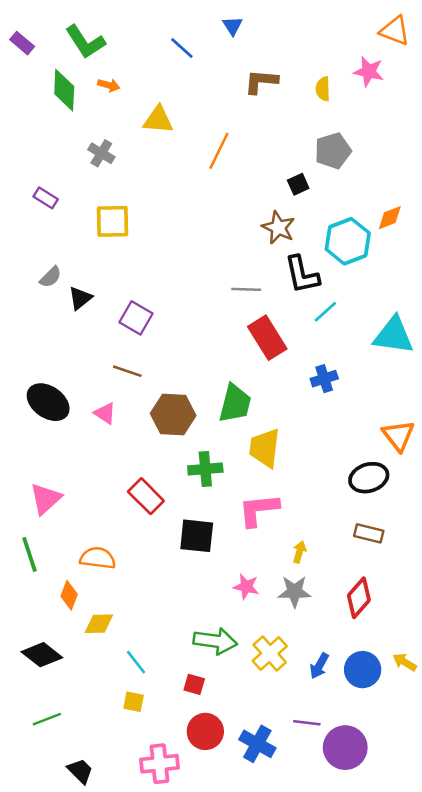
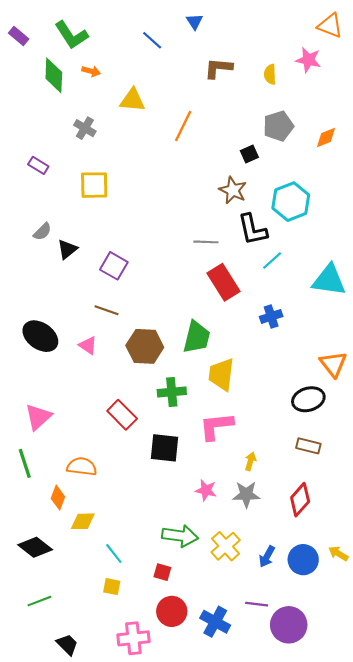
orange diamond: (390, 218) -> (326, 137), moved

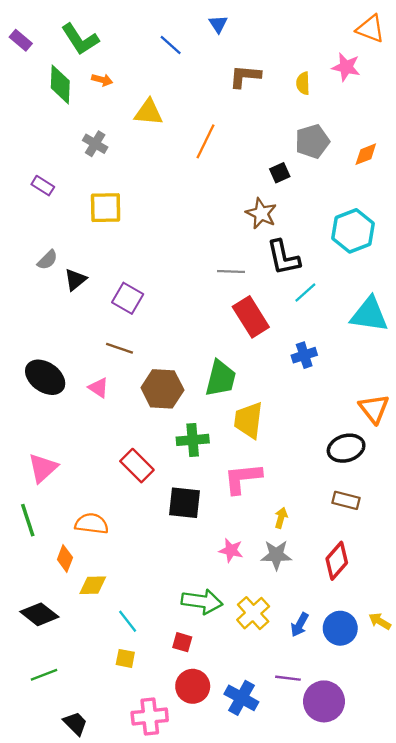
cyan hexagon: (291, 202) -> (353, 231), moved

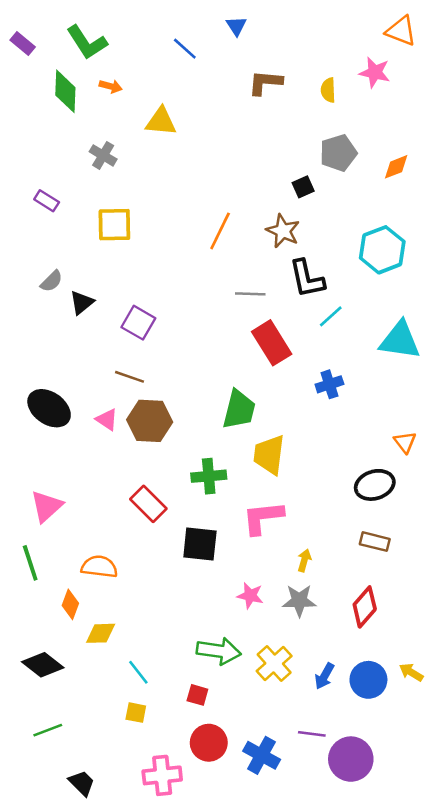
orange line: (205, 141) -> (220, 231), moved
brown hexagon: (162, 389) -> (150, 421), moved
orange triangle: (374, 409) -> (405, 442), size x0.7

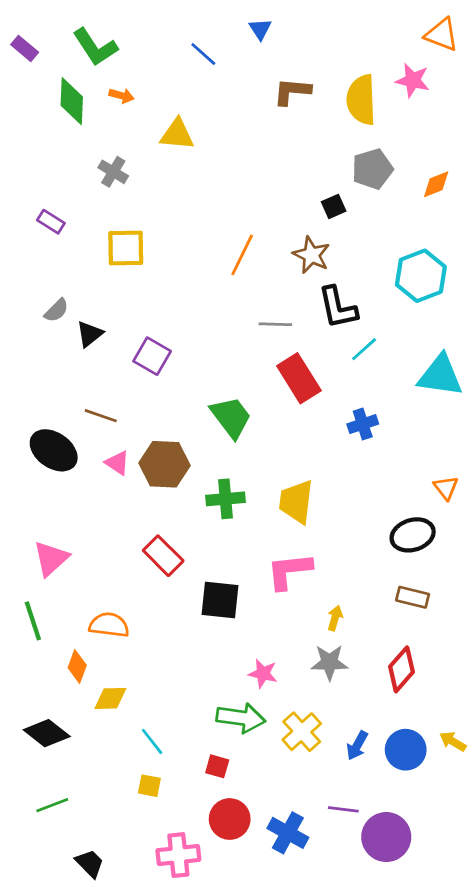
yellow semicircle: (328, 90) -> (361, 100), size x1.8
brown line: (130, 377) -> (101, 416), moved
green trapezoid: (239, 409) -> (231, 417), moved, turned -51
green cross: (209, 476) -> (225, 499), moved
pink star: (250, 596) -> (263, 673), moved

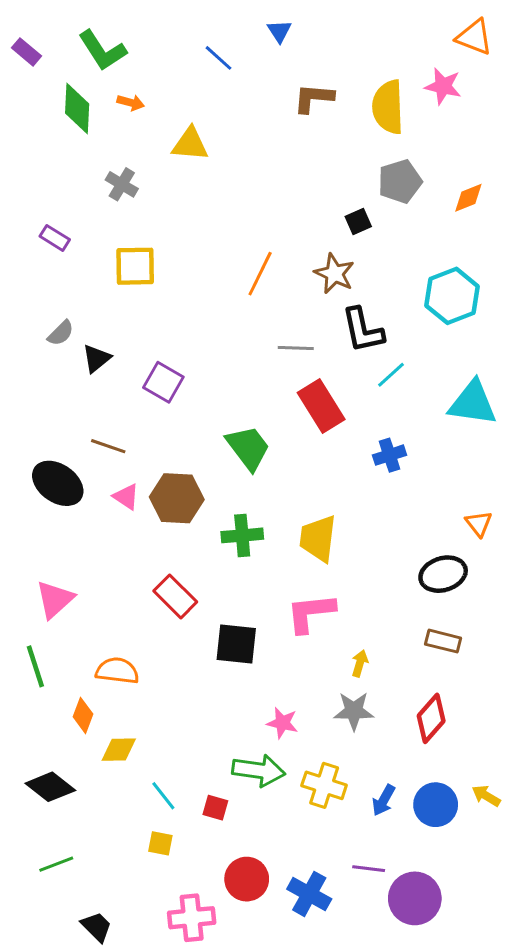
yellow cross: (302, 732) -> (324, 785), turned -30
red square: (217, 766) -> (215, 808), moved

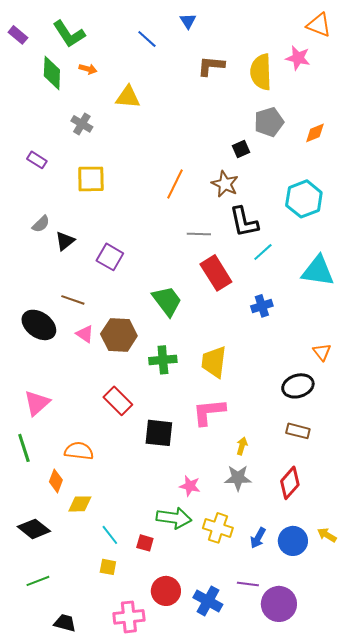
black trapezoid: (96, 927) -> (65, 623), turned -30

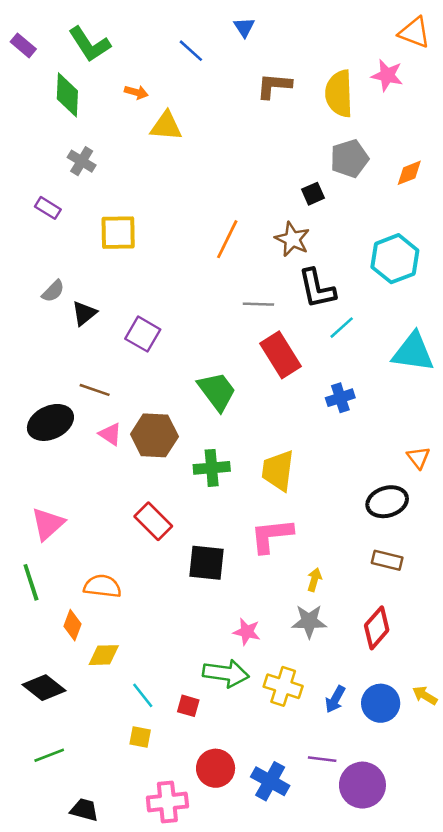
orange arrow: (88, 69) -> (136, 92), moved
gray cross: (82, 124) -> (82, 161), moved
black ellipse: (39, 325) -> (50, 422), turned -60

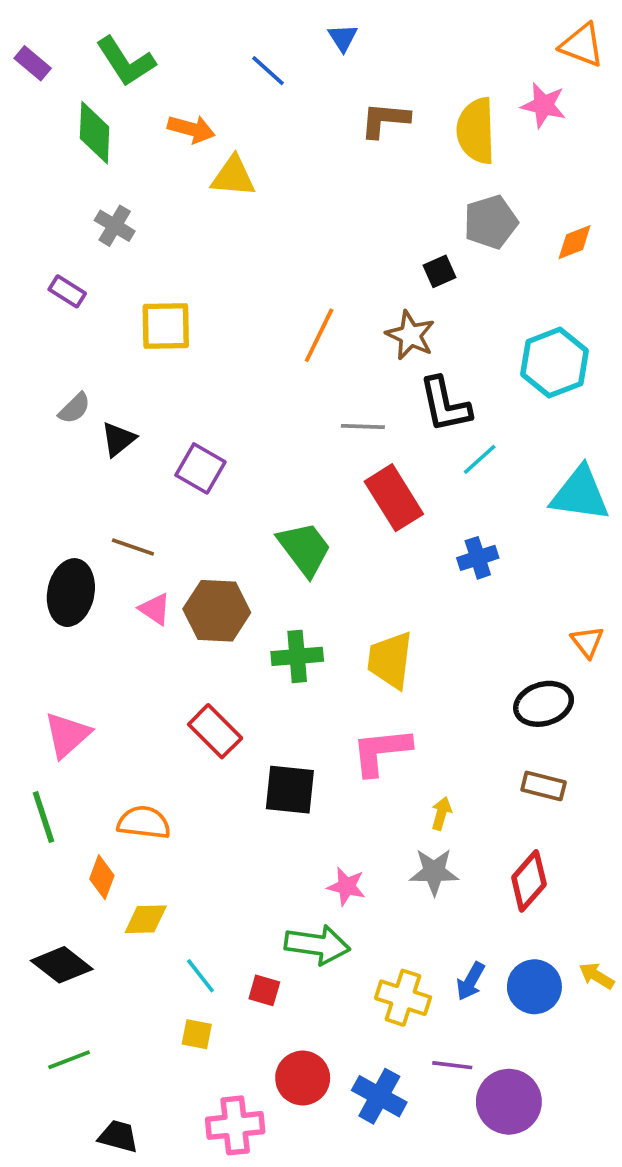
orange arrow: (136, 92) -> (191, 129), size x1.4
black ellipse: (50, 422) -> (71, 593), turned -54
yellow cross: (283, 686) -> (403, 998), moved

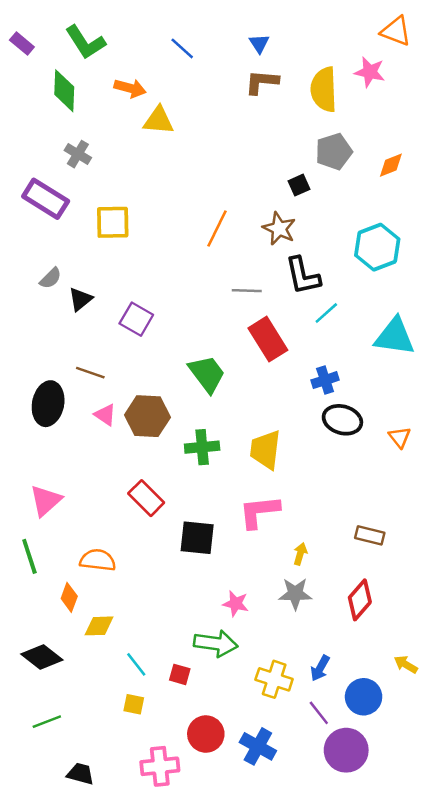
blue triangle: (343, 38) -> (259, 43), moved
purple rectangle: (67, 291) -> (46, 199), size x1.8
black ellipse: (544, 704) -> (342, 420), moved, turned 33
blue circle: (534, 987) -> (364, 697), moved
purple line: (452, 1065) -> (319, 713), moved, turned 45

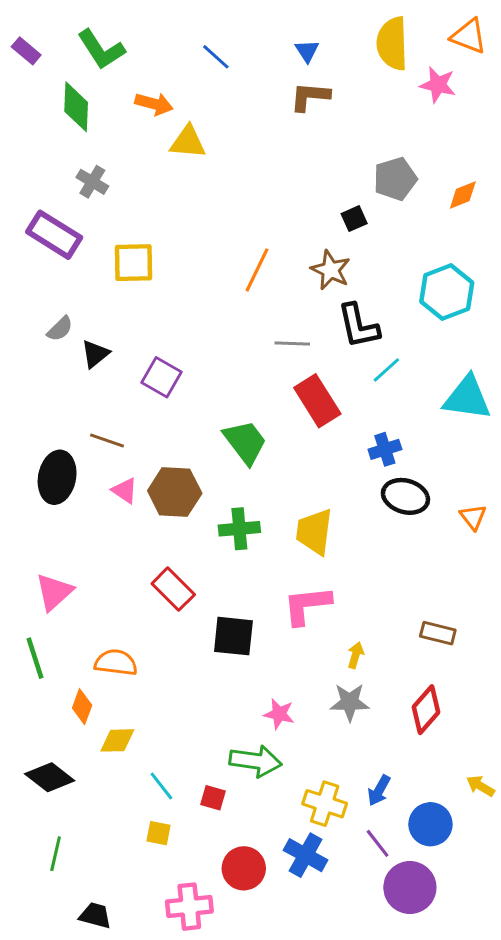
yellow semicircle: (324, 89) -> (392, 44), moved
green line: (47, 722) -> (56, 854), turned -56
blue cross: (258, 746) -> (306, 855), moved

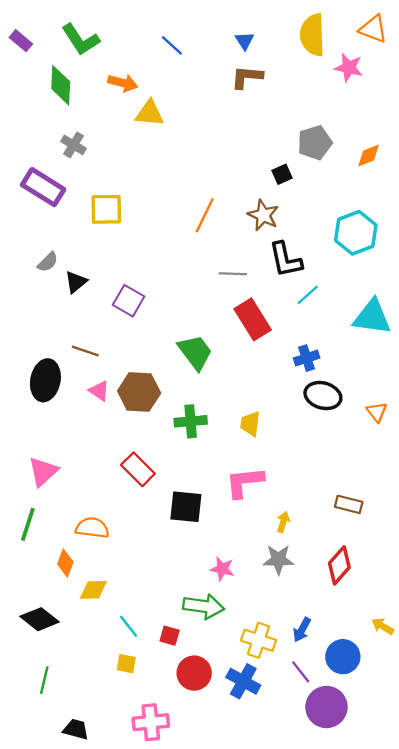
yellow trapezoid: (314, 532) -> (250, 424), size x0.7
green line: (35, 658) -> (28, 524), turned 36
red circle: (244, 868) -> (194, 673), moved

